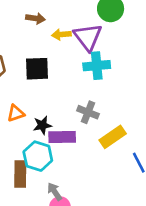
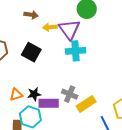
black square: (37, 69) -> (31, 52), turned 30
gray cross: (88, 112) -> (70, 94), moved
orange triangle: (16, 113) -> (16, 95), moved

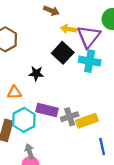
black square: (31, 52) -> (63, 53), moved
black star: (34, 94) -> (36, 73), moved
gray cross: (70, 94) -> (70, 117), moved, turned 35

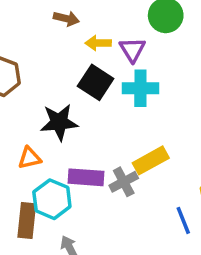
purple triangle: (89, 37) -> (132, 50), size x0.7
black star: (36, 73) -> (59, 122), size x1.5
yellow rectangle: (87, 121) -> (151, 160), moved

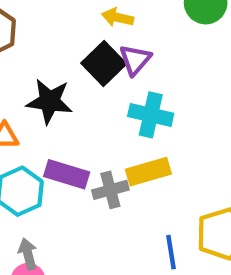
purple triangle: (132, 50) -> (135, 60), moved
cyan cross: (140, 88) -> (151, 115), moved

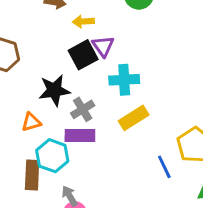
black square: (104, 64) -> (83, 55), turned 32
gray cross: (110, 190) -> (83, 109), moved

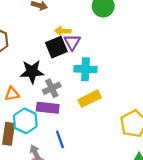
yellow arrow: (83, 21) -> (63, 31), moved
blue line: (164, 167) -> (60, 139), moved

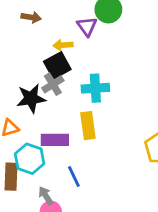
purple triangle: (72, 42) -> (87, 26), moved
gray cross: (52, 88) -> (53, 84), moved
yellow rectangle: (90, 99) -> (88, 126), moved, turned -65

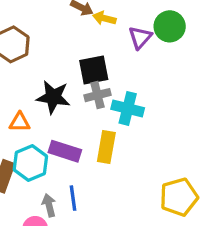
yellow arrow: (63, 45) -> (104, 18), moved
gray cross: (53, 84) -> (97, 95), moved
gray arrow: (46, 196) -> (49, 205), moved

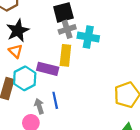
black star: (53, 97) -> (18, 31), moved, turned -30
orange triangle: (20, 122) -> (16, 51), turned 48
yellow rectangle: (106, 147) -> (65, 55), moved

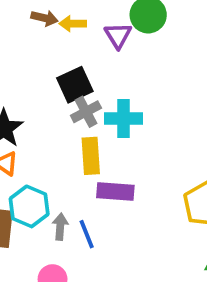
purple rectangle: (48, 69) -> (115, 191), moved
gray arrow: (39, 106) -> (60, 227), moved, turned 32

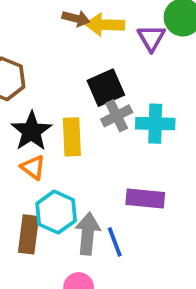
yellow arrow: (73, 24) -> (105, 25), size x1.4
yellow rectangle: (91, 156) -> (72, 137), moved
gray arrow: (60, 227) -> (88, 234), size x1.5

